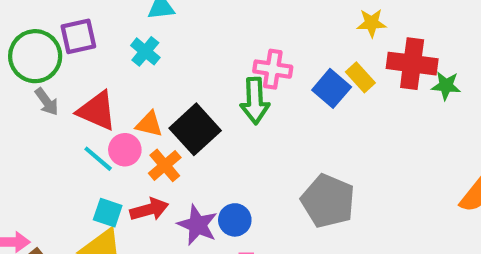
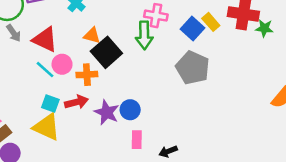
orange triangle: (149, 124) -> (92, 35), moved
orange cross: (165, 165) -> (87, 75), turned 36
gray pentagon: (328, 201) -> (193, 68), moved

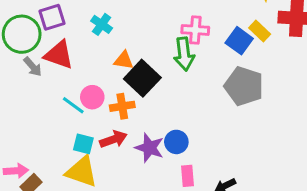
red triangle: (45, 39) -> (59, 55), moved

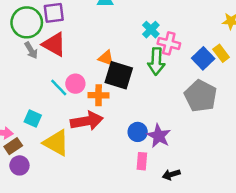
cyan cross: (102, 24) -> (151, 30), moved
black square: (142, 78) -> (119, 75), turned -36
red arrow: (113, 139) -> (87, 121), size x1.4
cyan square: (83, 144) -> (33, 119), moved
purple star: (149, 148) -> (159, 136), moved

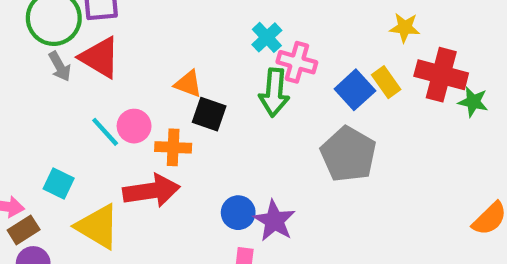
black square: (119, 75) -> (209, 114), size x0.7

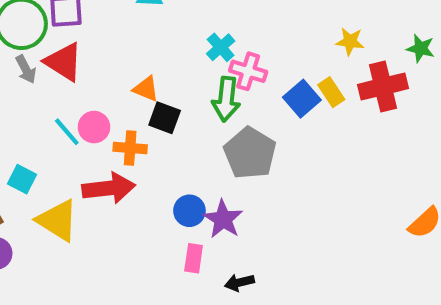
red cross: (441, 75) -> (383, 86), turned -30
green star: (473, 102) -> (421, 48), moved
gray pentagon: (348, 154) -> (250, 153), moved

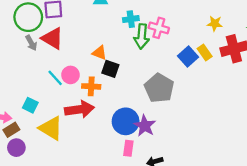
cyan cross: (221, 47) -> (131, 19), moved, turned 35
pink cross: (248, 71) -> (159, 28), moved
green arrow: (226, 99) -> (142, 36), moved
blue circle: (189, 211) -> (126, 121), size x1.5

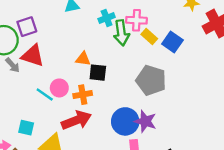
yellow rectangle: (205, 53) -> (149, 37), moved

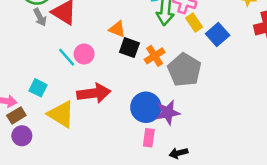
orange cross: (83, 95) -> (155, 56), moved, turned -36
purple star: (145, 121) -> (168, 112), turned 30

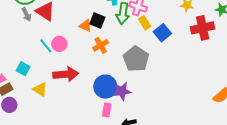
black square: (129, 48) -> (97, 21), moved
orange cross: (155, 56) -> (101, 45), moved
yellow triangle: (61, 114) -> (40, 89), size x0.7

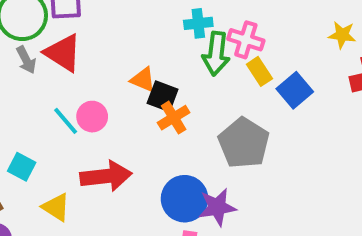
black square: (97, 21) -> (163, 96), moved

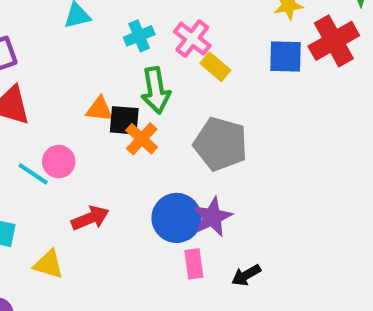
pink cross: (246, 40) -> (192, 39), turned 36
green arrow: (216, 54) -> (156, 90), moved
blue square: (295, 90) -> (286, 56), moved, turned -32
red arrow: (106, 176) -> (90, 218), size x0.7

